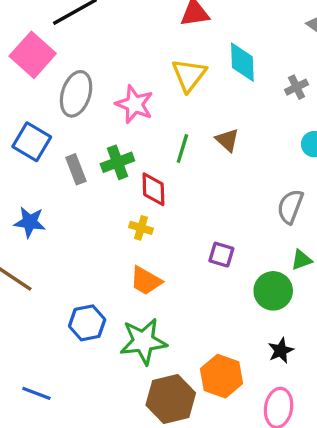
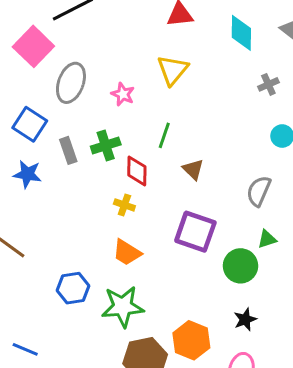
cyan diamond: (242, 62) -> (241, 33), moved
pink star: (134, 104) -> (123, 94), size x0.7
brown triangle: (227, 140) -> (193, 169), moved
blue star: (30, 222) -> (27, 174), moved
purple square: (221, 255) -> (195, 232), size x1.8

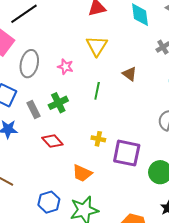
brown triangle: (193, 169) -> (130, 74), moved
red diamond: (137, 171) -> (52, 141), moved, turned -35
yellow cross: (124, 205) -> (98, 139), moved

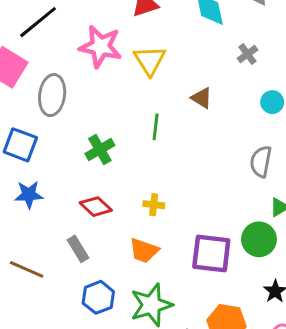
pink star: (65, 67) -> (100, 46), moved, size x1.8
gray rectangle: (34, 109) -> (78, 249), moved
yellow cross: (98, 139) -> (154, 205), moved
purple square: (127, 153) -> (211, 254), moved

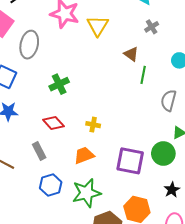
gray cross: (247, 54) -> (152, 27), moved
green line: (156, 127) -> (143, 75), moved
orange trapezoid: (144, 251) -> (84, 155), turned 135

